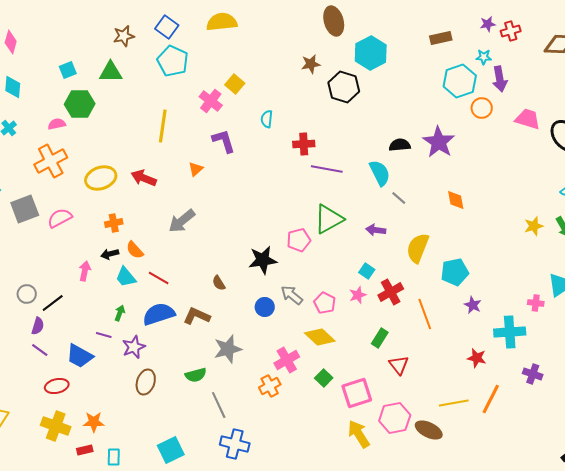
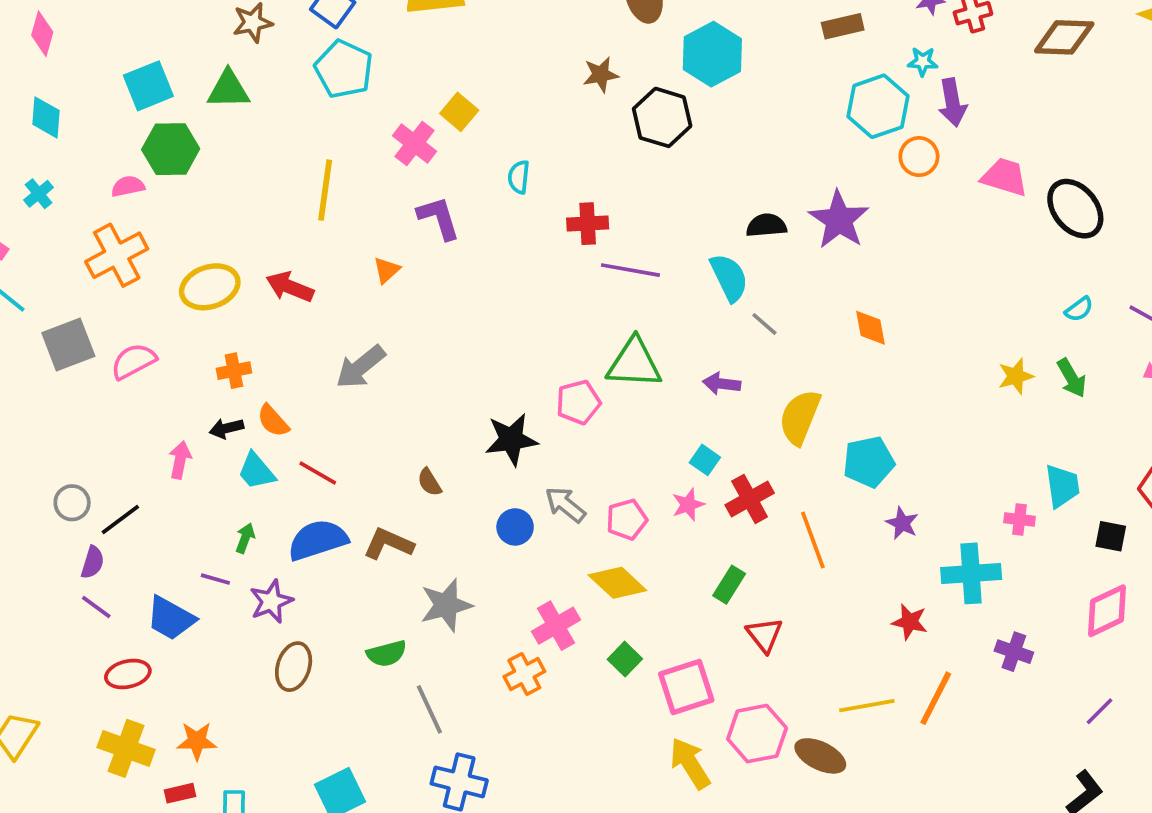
cyan square: (68, 70) -> (148, 86), size x1.5
green triangle: (329, 219) -> (634, 363), turned 32
pink pentagon: (325, 303) -> (627, 520), turned 30

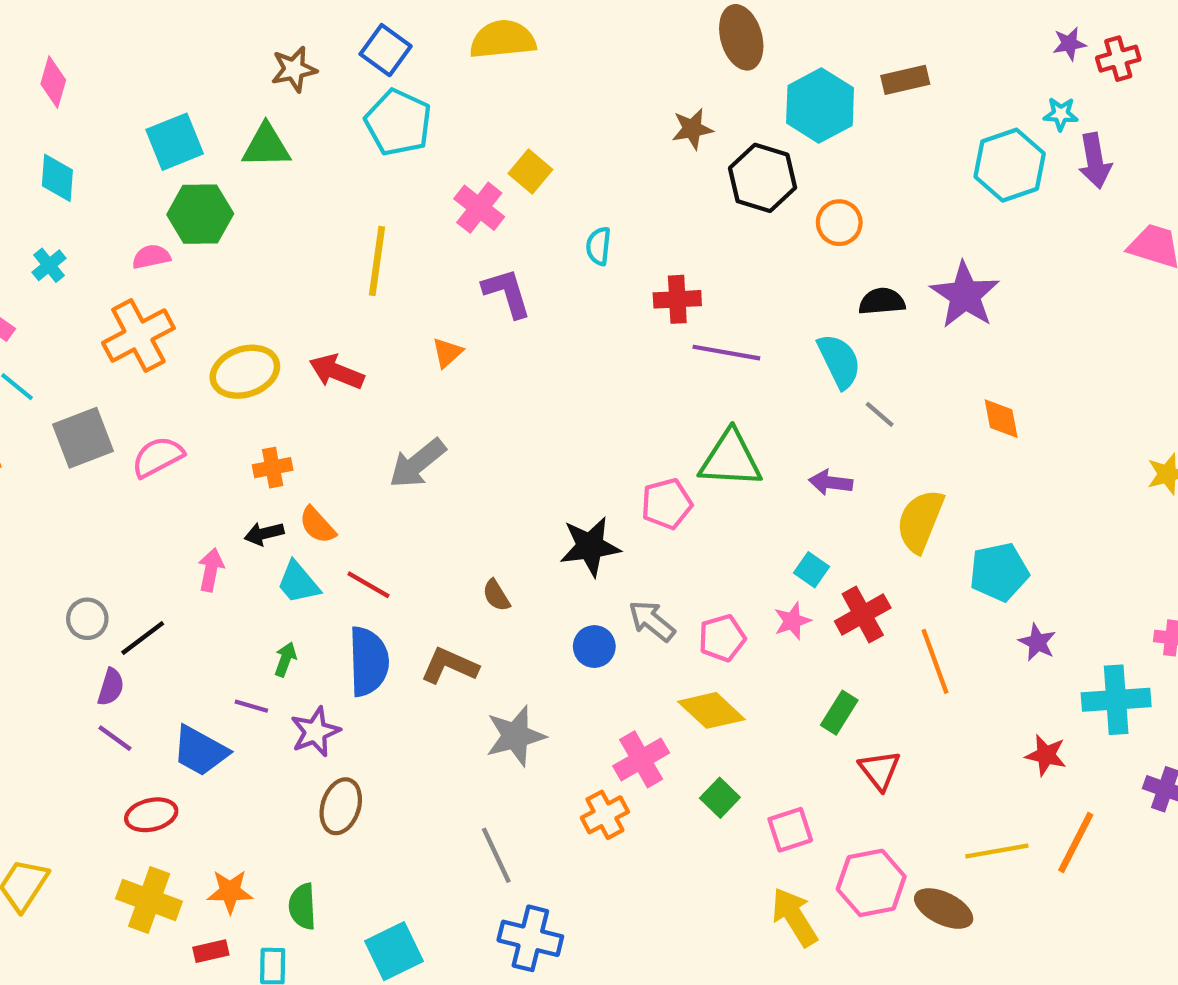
brown rectangle: (843, 26) -> (905, 80), moved
orange circle: (919, 157) -> (839, 223), moved
blue semicircle: (318, 540) -> (368, 661), turned 106
green semicircle: (387, 654) -> (302, 906), moved, turned 102
pink square: (686, 687) -> (790, 830), size x0.7

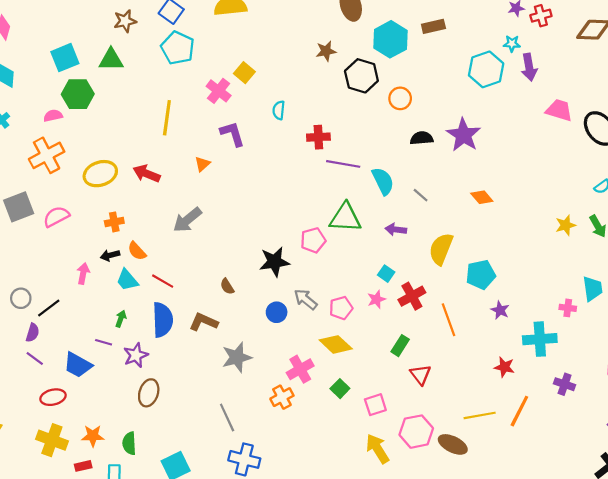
cyan semicircle: (839, 361) -> (383, 181), moved
orange diamond: (1001, 419) -> (482, 197), turned -30

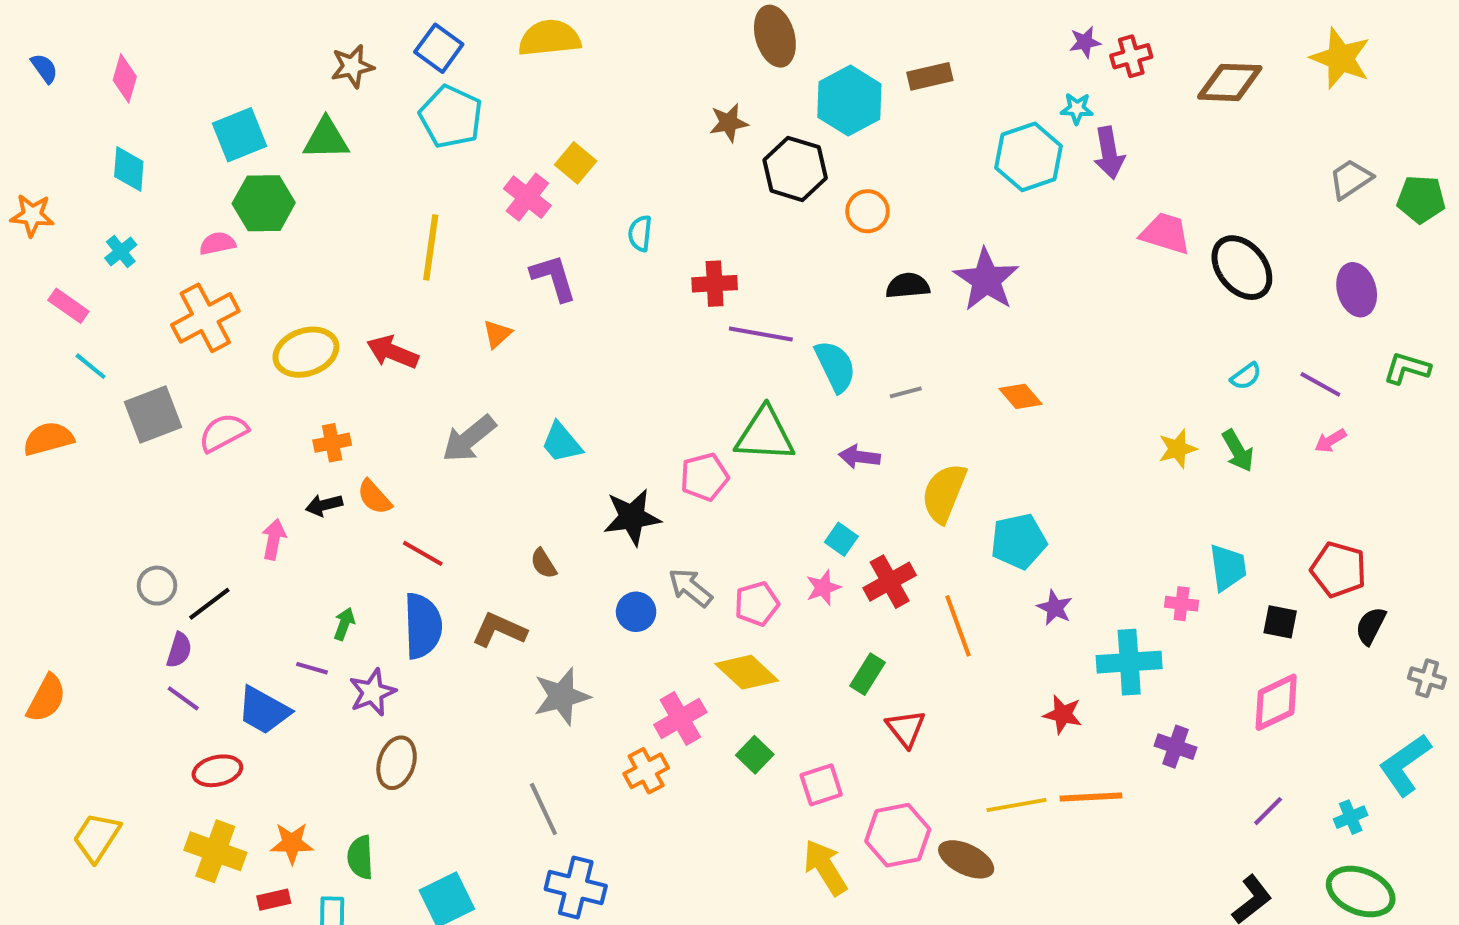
gray line: (421, 195) -> (906, 392), turned -56
cyan trapezoid: (127, 280) -> (562, 443), moved
orange line: (519, 411) -> (1091, 797), turned 60

